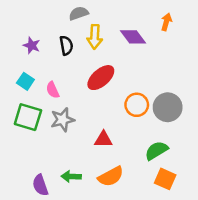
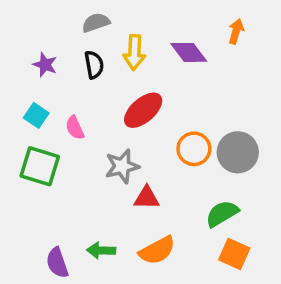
gray semicircle: (79, 13) -> (96, 23), moved
gray star: (63, 120) -> (122, 166), moved

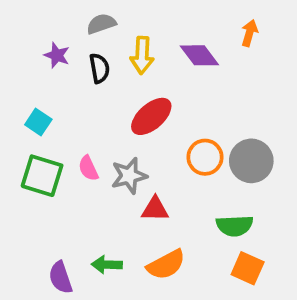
purple star: (45, 65) -> (57, 55), moved
pink semicircle: (75, 128) -> (88, 168), moved
green semicircle: (222, 214) -> (235, 226), turned -152

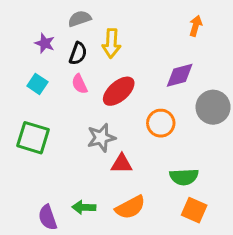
purple diamond: (199, 55) -> (180, 75), moved, turned -68
black semicircle: (99, 68) -> (78, 53), turned 30
cyan square: (38, 122) -> (37, 84), moved
gray circle: (251, 161) -> (213, 107), moved
pink semicircle: (88, 168) -> (79, 84), moved

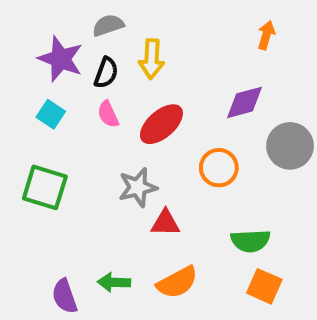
purple star: (45, 43) -> (61, 59), size x1.6

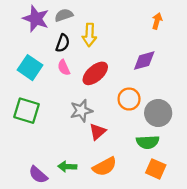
purple star: (61, 59) -> (36, 19), moved
cyan square: (51, 114) -> (30, 68), size x1.5
gray circle: (290, 146) -> (158, 113), moved
red triangle: (165, 223) -> (98, 132), turned -42
purple semicircle: (65, 296) -> (38, 175), turned -30

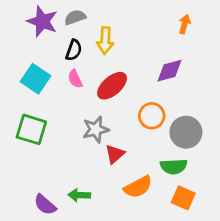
orange semicircle: (105, 167) -> (138, 187), moved

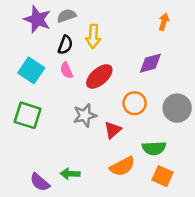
gray circle: (186, 132) -> (177, 108), moved
red triangle: (115, 154) -> (113, 130), moved

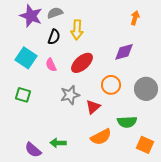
pink semicircle: (67, 70) -> (51, 65), moved
green square: (28, 115) -> (23, 95), size x0.7
orange square: (163, 176) -> (145, 145), moved

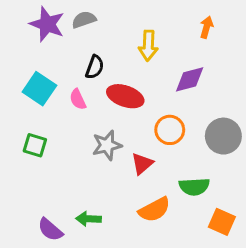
yellow arrow: (77, 30) -> (148, 46), moved
black semicircle: (54, 37) -> (95, 67), moved
red ellipse: (82, 63) -> (125, 96), turned 60

